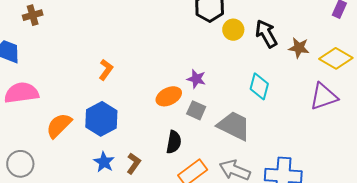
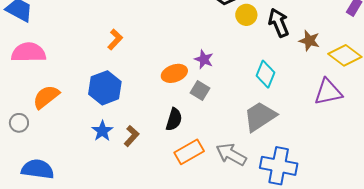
orange semicircle: (59, 125) -> (46, 97), moved
gray trapezoid: (234, 126) -> (260, 116), moved, turned -66
gray circle: (20, 164) -> (19, 123), size x0.7

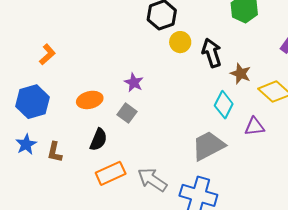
orange ellipse: (174, 73) -> (90, 100), moved
cyan diamond: (265, 74) -> (224, 105), moved
purple triangle: (328, 92) -> (254, 126), size x0.7
gray trapezoid: (260, 116) -> (208, 146), moved
brown L-shape: (132, 136) -> (55, 152), turned 145

